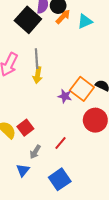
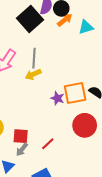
yellow arrow: (38, 75) -> (33, 74), turned 49
orange square: (82, 89) -> (75, 93), turned 35
red square: (25, 128) -> (21, 136), moved, turned 35

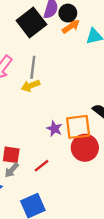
orange square: (75, 93) -> (78, 127), moved
purple star: (57, 98) -> (54, 129), moved

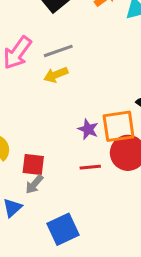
gray line: (33, 67) -> (58, 51), turned 65
red line: (42, 166) -> (90, 167), moved, turned 35

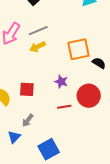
orange square: (119, 126) -> (78, 49), moved
red square: (33, 164) -> (27, 89), moved

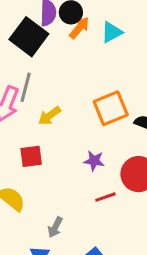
gray line: (38, 31) -> (26, 87), moved, turned -42
red square: (27, 89) -> (31, 156), moved

